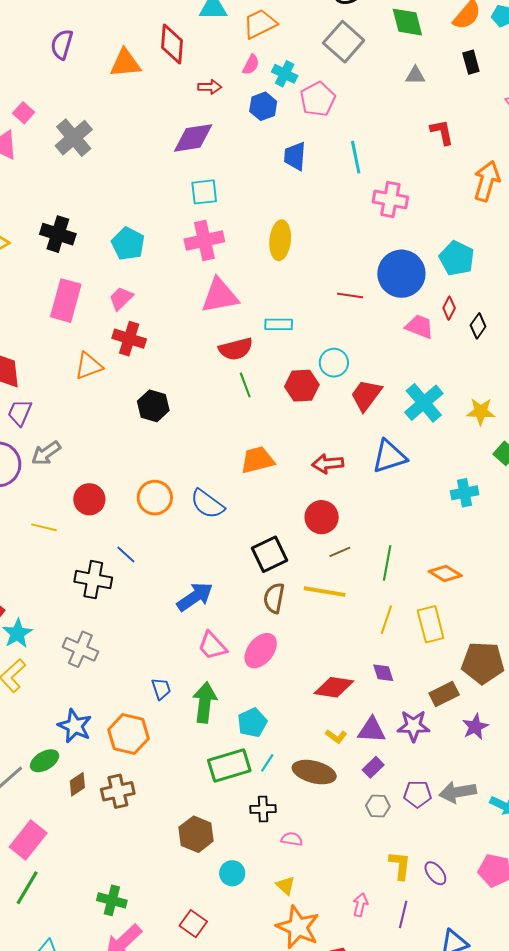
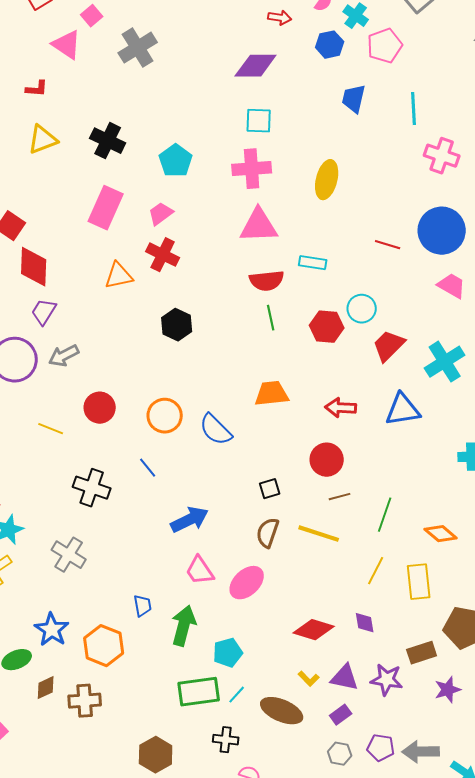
blue line: (126, 554) -> (148, 468), moved
black square: (269, 554) -> (270, 489), size x0.6

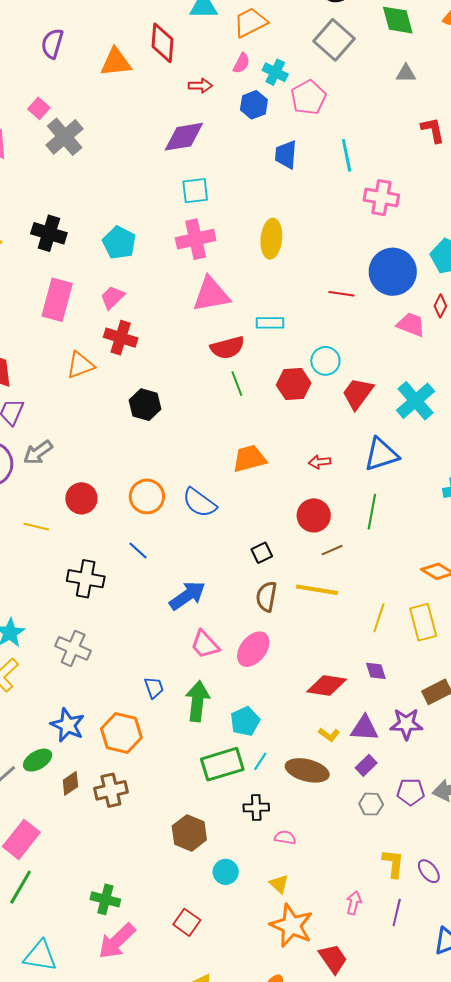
pink square: (92, 16) -> (39, 108), moved
red arrow: (341, 408) -> (320, 462), size x0.7
green line: (385, 515) -> (372, 512), moved

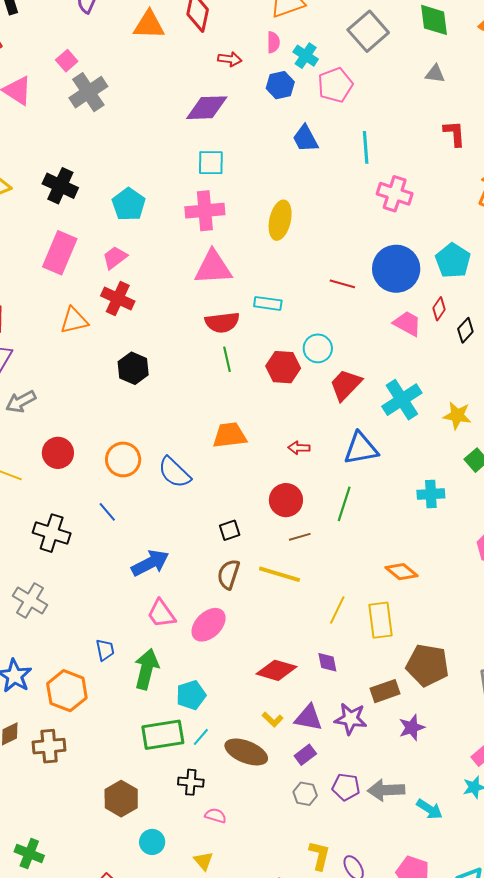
pink semicircle: (241, 63) -> (273, 42), turned -35
blue trapezoid: (286, 155) -> (305, 139), turned -40

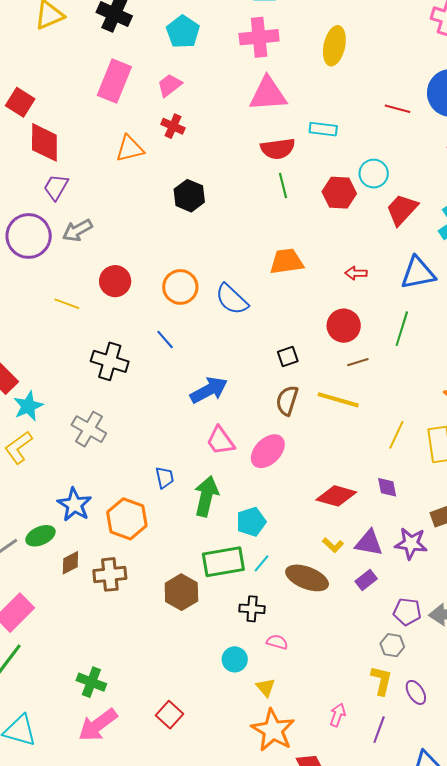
red cross: (118, 299) -> (173, 126), size x0.7
gray hexagon: (305, 794) -> (392, 645), moved
brown hexagon: (121, 799) -> (181, 592), moved
cyan circle: (152, 842) -> (235, 659), moved

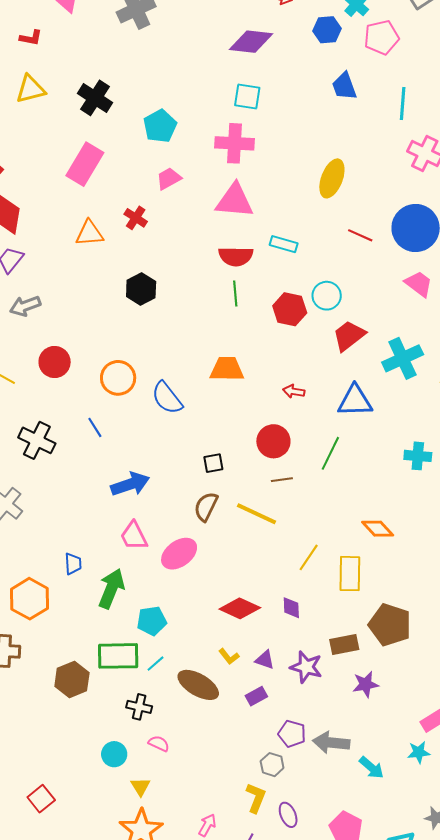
yellow ellipse: (334, 46) -> (332, 178), moved
pink trapezoid: (170, 85) -> (169, 179), moved
purple triangle: (369, 543) -> (265, 660), size x0.7

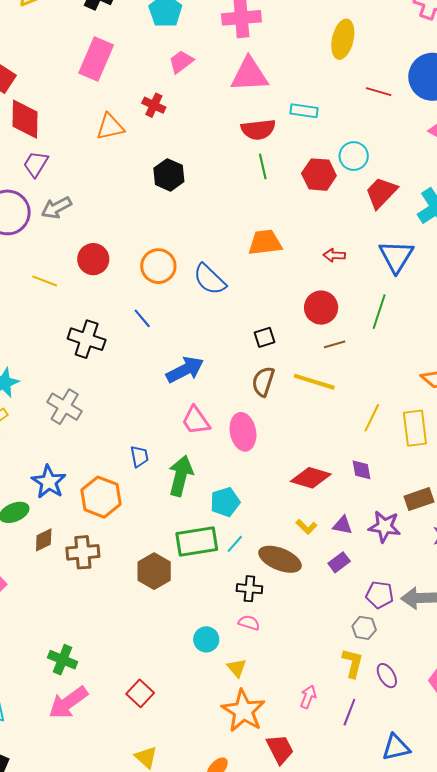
blue triangle: (355, 401) -> (396, 256), turned -48
pink ellipse: (179, 554) -> (243, 432), turned -57
black cross: (139, 707) -> (249, 589), moved

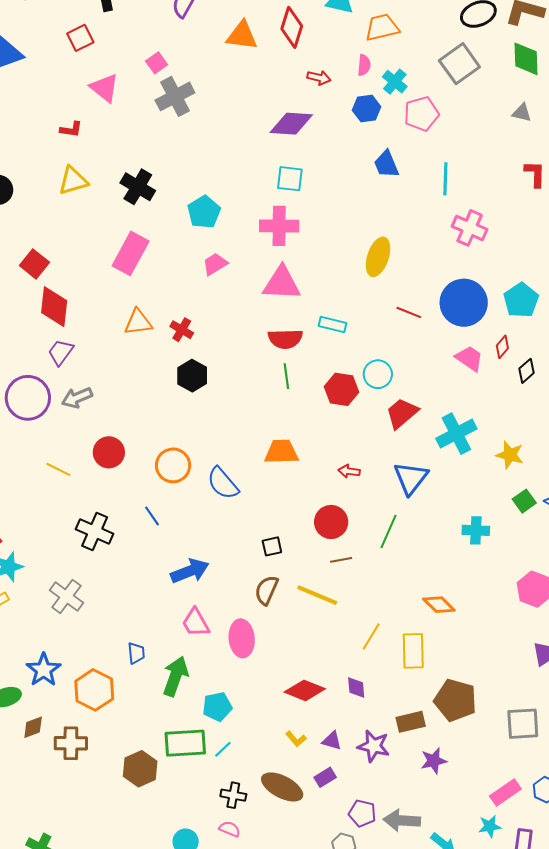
red cross: (154, 105) -> (182, 330), moved
brown ellipse: (280, 559) -> (282, 787), moved

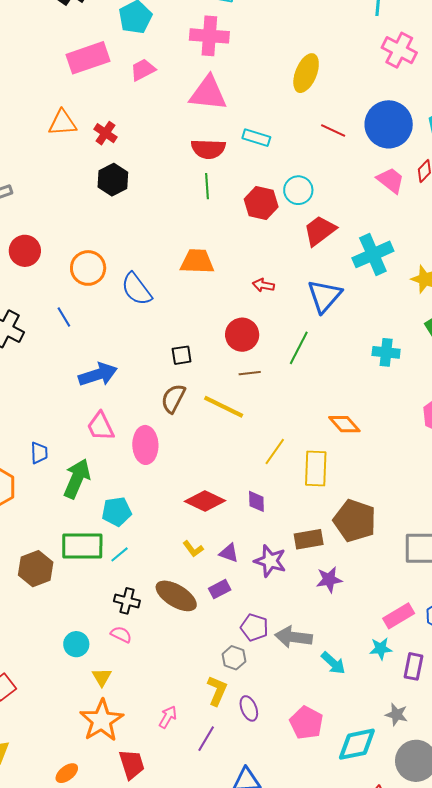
pink rectangle: (131, 253) -> (88, 58), moved, turned 39

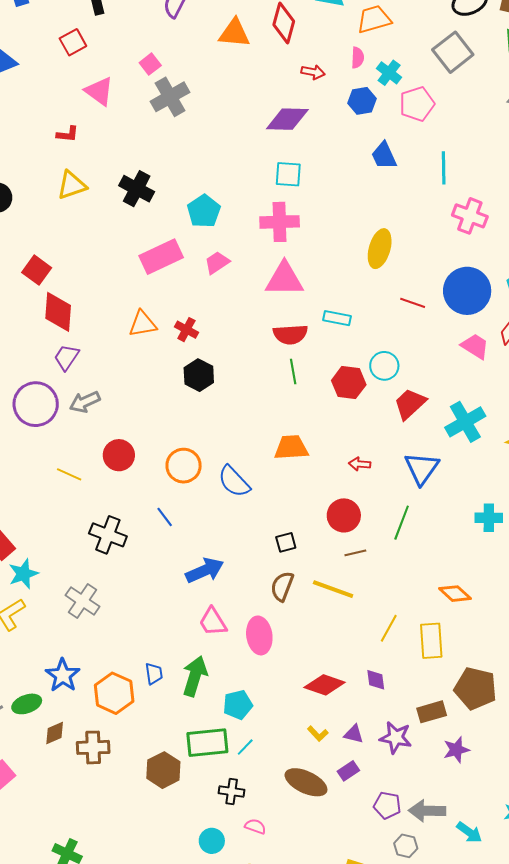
blue trapezoid: (39, 453) -> (154, 674), moved
black cross: (127, 601) -> (232, 792), moved
gray hexagon: (234, 658) -> (406, 846), moved

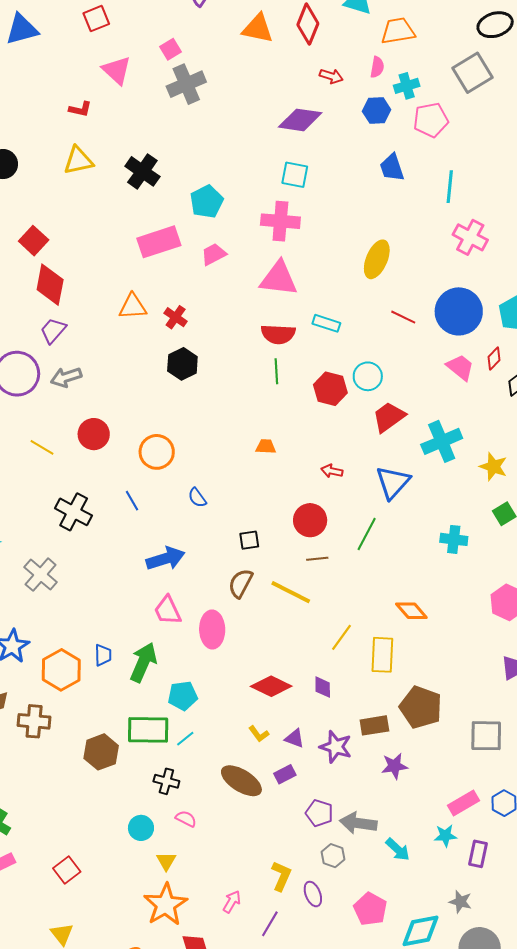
cyan cross: (389, 73) -> (407, 86), turned 30
orange trapezoid: (291, 448) -> (266, 447), size x0.6
blue semicircle: (234, 481) -> (197, 498), moved, size x0.6

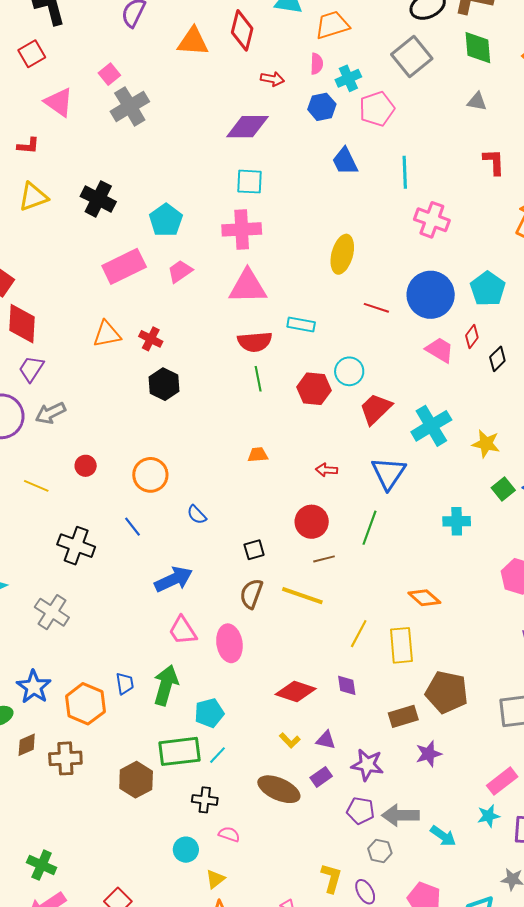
red circle: (94, 434) -> (86, 466), size x0.7
purple star: (336, 747) -> (367, 765), moved
yellow triangle: (166, 861) -> (215, 879), turned 30

